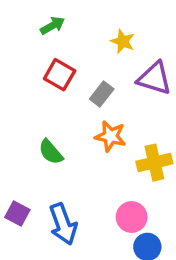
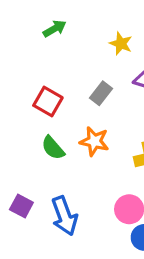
red square: (60, 75) -> (48, 102), moved
orange star: (110, 136) -> (94, 141), moved

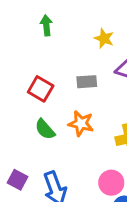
green arrow: (55, 29) -> (46, 25), turned -66
gray rectangle: (101, 93) -> (87, 82), turned 48

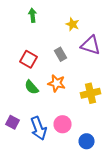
gray rectangle: (87, 82) -> (61, 54), turned 64
pink circle: (111, 183) -> (63, 124), moved

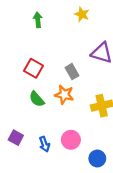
yellow star: (73, 24) -> (82, 14), moved
gray rectangle: (61, 54) -> (72, 72), moved
blue arrow: (39, 128) -> (44, 144), size x0.6

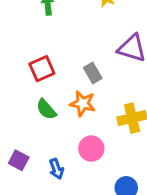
red square: (33, 68) -> (42, 69), turned 36
pink circle: (71, 140) -> (91, 149), moved

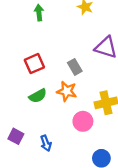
green semicircle: (46, 109) -> (38, 96), turned -78
pink circle: (91, 149) -> (83, 121), moved

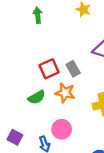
red square: (34, 64) -> (49, 69), moved
pink circle: (83, 121) -> (62, 129), moved

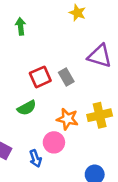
green arrow: (38, 15) -> (21, 26), moved
orange star: (65, 93) -> (67, 119), moved

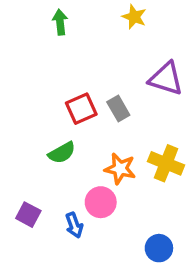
green arrow: (21, 26) -> (60, 22), moved
yellow cross: (100, 115) -> (166, 163), turned 35

